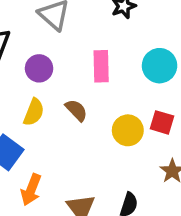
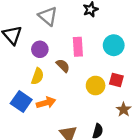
brown semicircle: (76, 110) -> (63, 66), moved
orange arrow: (31, 190) -> (46, 103), moved, turned -126

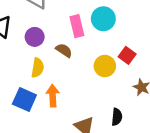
cyan circle: (114, 45) -> (103, 19), moved
red square: (116, 80) -> (127, 55), turned 32
orange arrow: (46, 103) -> (53, 96), turned -66

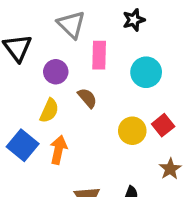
pink rectangle: (77, 26) -> (99, 55), moved

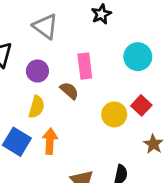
pink rectangle: (99, 55) -> (85, 66), moved
cyan circle: (146, 72) -> (138, 57), moved

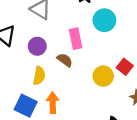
cyan circle: (138, 57) -> (104, 20), moved

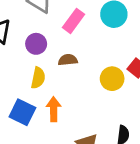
pink rectangle: (76, 39) -> (74, 21), moved, turned 48
brown semicircle: (65, 60) -> (68, 60), turned -42

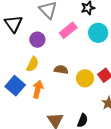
brown semicircle: (68, 60) -> (61, 70), moved

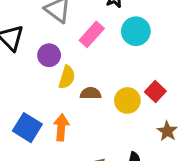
yellow semicircle: (33, 64) -> (67, 77), moved

